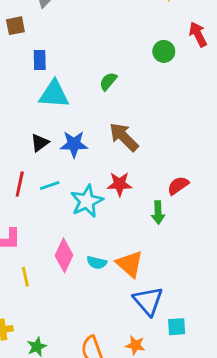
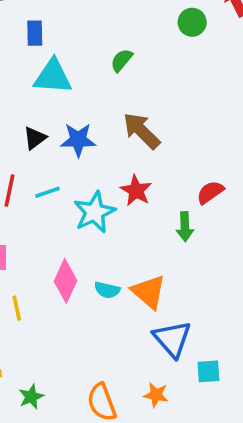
red star: (120, 184) -> (136, 190), turned 30

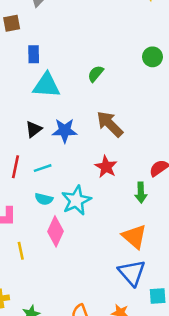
green circle: (192, 22) -> (153, 57), moved
cyan star: (94, 212) -> (76, 200), moved
cyan semicircle: (107, 290) -> (44, 199), moved
orange triangle: (149, 292) -> (134, 237), moved

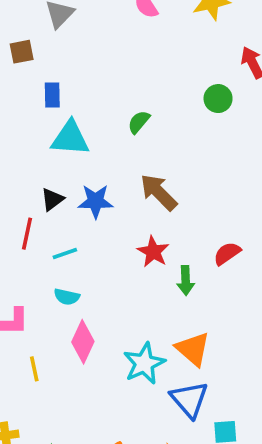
red line: (15, 167) -> (27, 234), moved
green arrow: (141, 193) -> (186, 281), moved
cyan star: (76, 200) -> (144, 363), moved

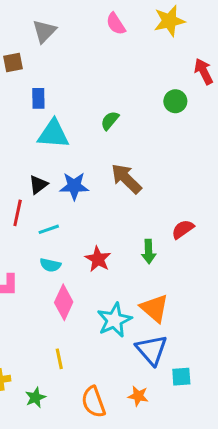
red star: (153, 252) -> (98, 259), moved
yellow line: (34, 369) -> (59, 359), moved

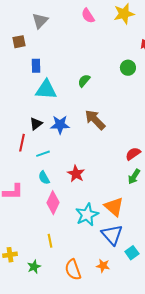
green arrow: (149, 252) -> (134, 177), moved, turned 35
cyan semicircle: (50, 265) -> (44, 178), turned 48
cyan square: (181, 377) -> (132, 253), turned -32

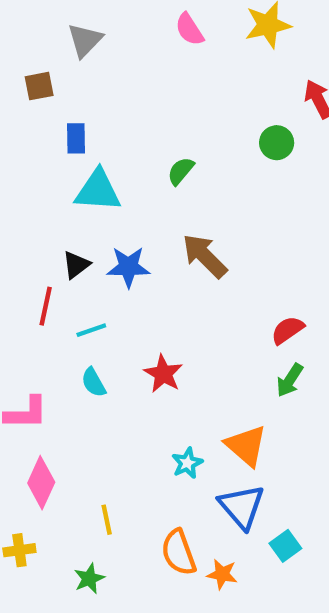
pink diamond: (53, 203) -> (41, 483), moved
cyan star: (87, 215) -> (187, 463), size x0.6
green star: (34, 267) -> (89, 579), moved
orange semicircle: (73, 270) -> (179, 552), moved

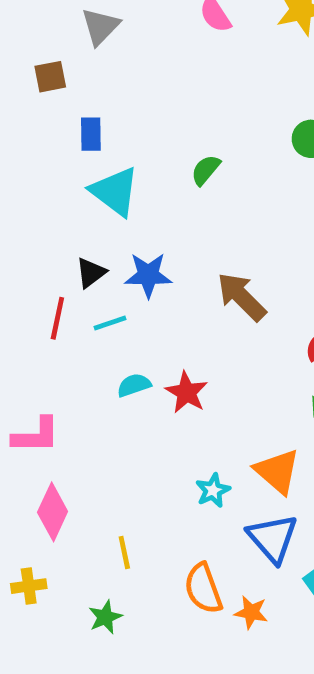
cyan triangle: (98, 191) -> (115, 191), turned 33
brown arrow: (205, 256) -> (242, 297), moved
cyan line: (91, 330) -> (110, 323), moved
cyan semicircle: (94, 382) -> (134, 385), moved, turned 100

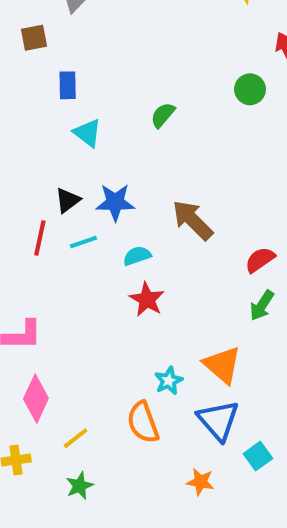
cyan triangle: (115, 191) -> (87, 133), size x0.7
cyan semicircle: (134, 385) -> (137, 256), moved
yellow line: (124, 553) -> (76, 438), moved, turned 64
orange semicircle: (203, 588) -> (143, 422), moved

